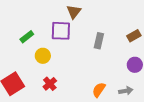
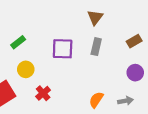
brown triangle: (74, 12) -> (95, 17), moved
purple square: (61, 31) -> (63, 49), moved
yellow circle: (43, 56) -> (26, 69), moved

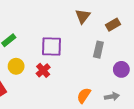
brown rectangle: (134, 41) -> (113, 25), moved
gray rectangle: (96, 47) -> (98, 50), moved
red cross: (43, 93) -> (43, 70), moved

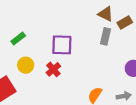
brown triangle: (83, 16) -> (106, 14), moved, turned -42
gray rectangle: (98, 50) -> (106, 36), moved

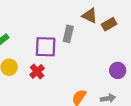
gray rectangle: (106, 36) -> (68, 34), moved

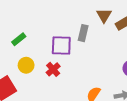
brown triangle: (90, 16) -> (104, 15), turned 35

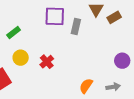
purple square: (61, 46) -> (55, 16), moved

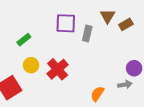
red cross: (47, 62) -> (58, 69), size x1.5
gray arrow: (113, 87) -> (125, 85), moved

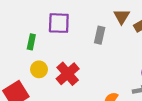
purple square: (66, 23) -> (59, 23), moved
green rectangle: (24, 40) -> (31, 42), turned -40

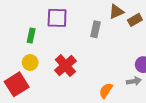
brown triangle: (122, 16) -> (116, 12), turned 35
yellow circle: (39, 69) -> (30, 63), moved

